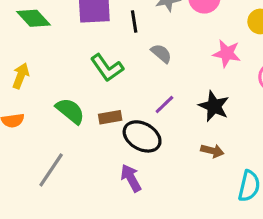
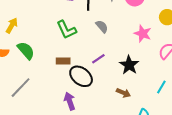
green semicircle: (70, 111) -> (26, 50), moved

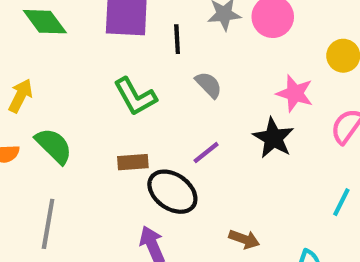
black star: (129, 65) -> (273, 138), moved
gray line: (21, 88) -> (48, 224), turned -30
brown arrow: (123, 93) -> (244, 239), moved

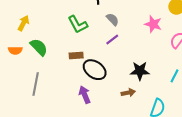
black star: (273, 138) -> (140, 71), moved, turned -30
purple line: (206, 153) -> (112, 39), moved
brown arrow: (244, 239) -> (128, 93), turned -32

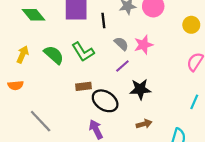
pink star: (153, 24) -> (144, 45), moved, turned -30
green semicircle: (39, 47) -> (54, 55), moved
black star: (140, 71) -> (140, 89), moved
gray line: (36, 84) -> (41, 121), turned -50

